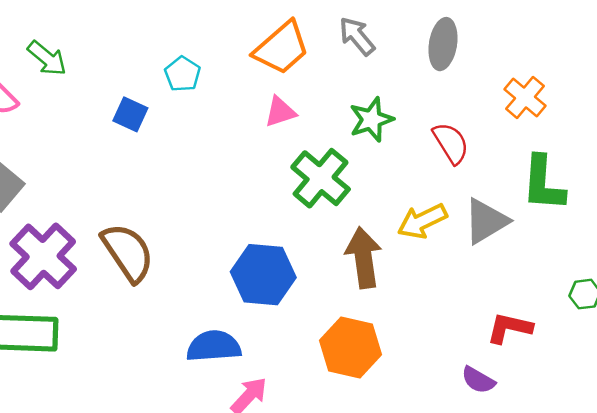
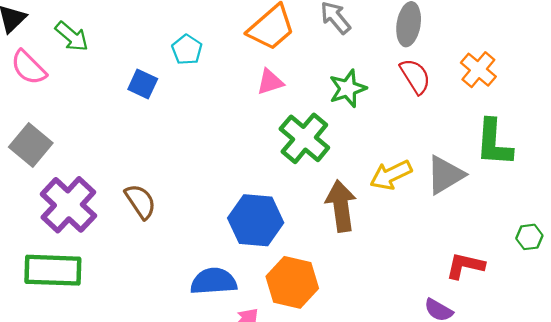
red semicircle: (451, 143) -> (415, 76), moved
brown semicircle: (128, 252) -> (140, 202), size x0.7
orange hexagon: (351, 348) -> (292, 282), moved

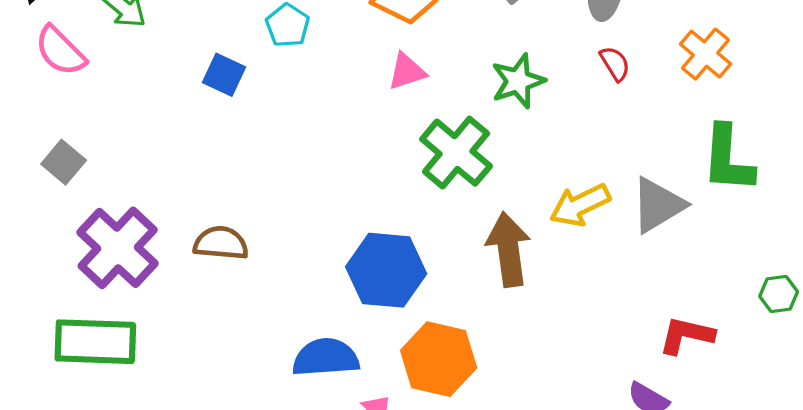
red semicircle: (415, 76) -> (615, 64), size x0.7
gray square: (31, 145) -> (64, 162), size x0.7
brown semicircle: (140, 202) -> (221, 243), turned -51

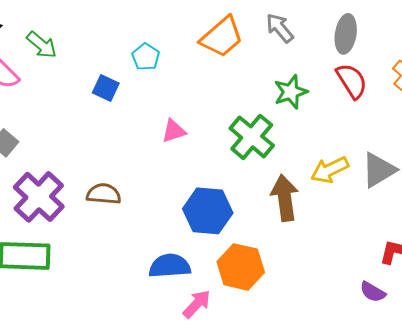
red semicircle: (615, 64) -> (352, 81), size x1.6
pink triangle: (407, 72) -> (174, 131), moved

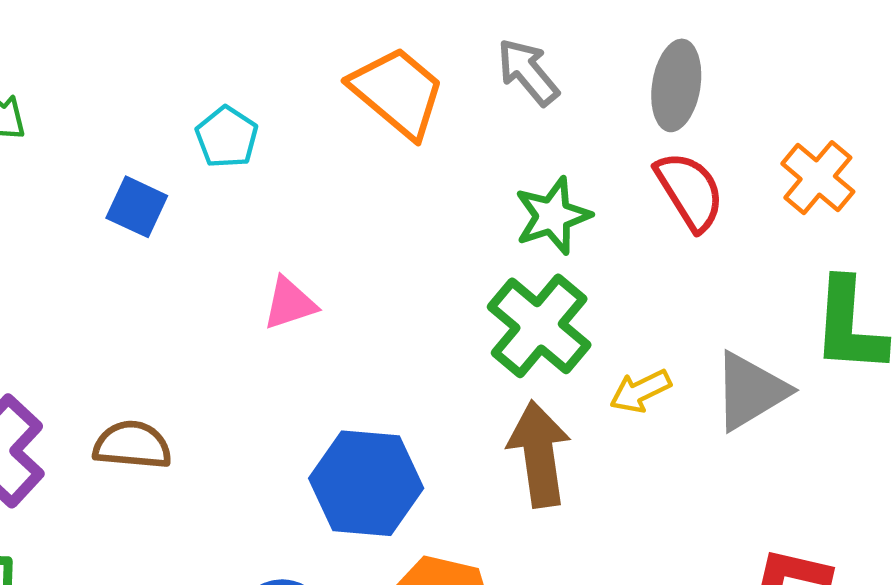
orange trapezoid: (222, 37) -> (398, 92), turned -99
green cross: (252, 137) -> (539, 326), moved
yellow arrow: (330, 170) -> (640, 391), size x0.7

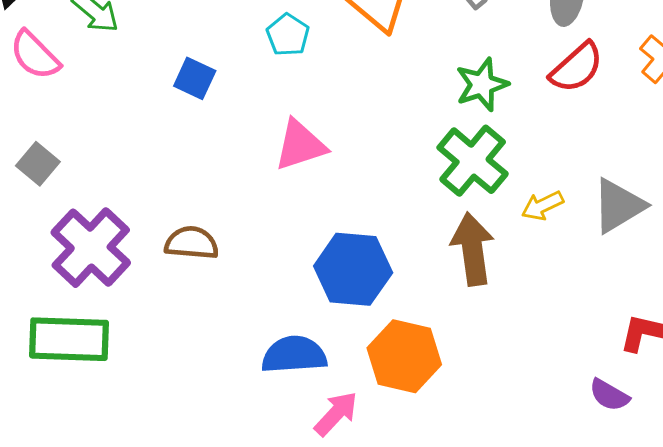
cyan pentagon: (227, 137) -> (288, 35), moved
red semicircle: (690, 191) -> (577, 68), turned 80
pink triangle: (290, 303) -> (300, 145), size x1.4

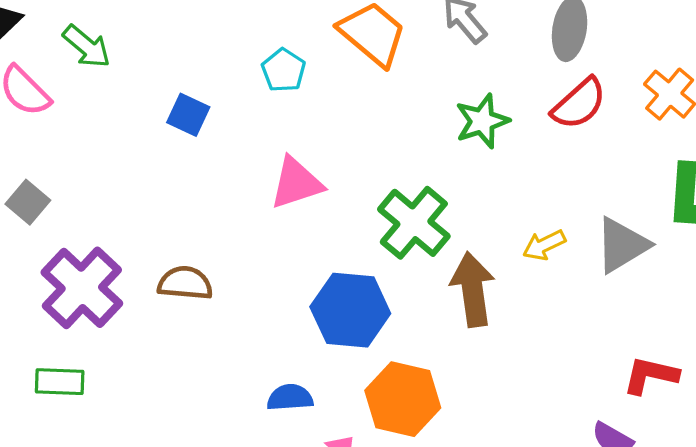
green cross: (473, 161) -> (414, 223), moved
green rectangle: (69, 339) -> (60, 382), size x0.6
blue semicircle: (294, 355) -> (290, 398), size x0.7

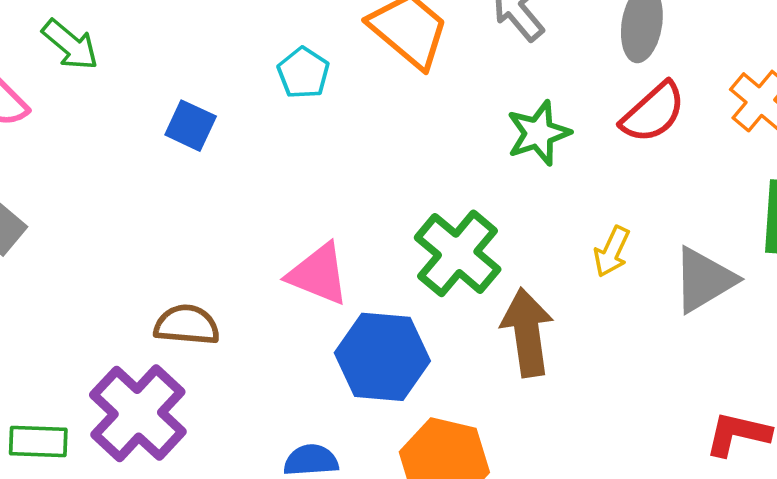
pink triangle: (296, 183) -> (318, 274), moved, turned 40
yellow arrow: (544, 245) -> (612, 252), moved, turned -39
purple cross: (82, 288) -> (138, 413), moved

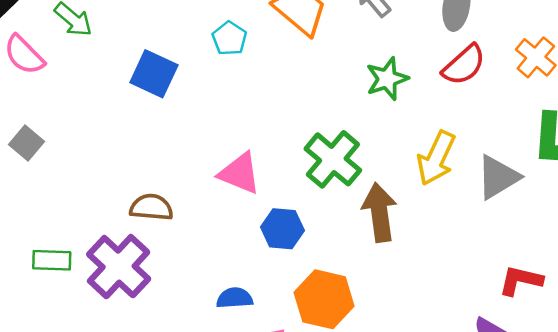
blue square: (191, 126) -> (154, 74), size x1.4
yellow arrow: (612, 252) -> (436, 158), size x1.6
blue hexagon: (382, 357) -> (282, 229), size x0.7
green rectangle: (38, 441) -> (52, 260), moved

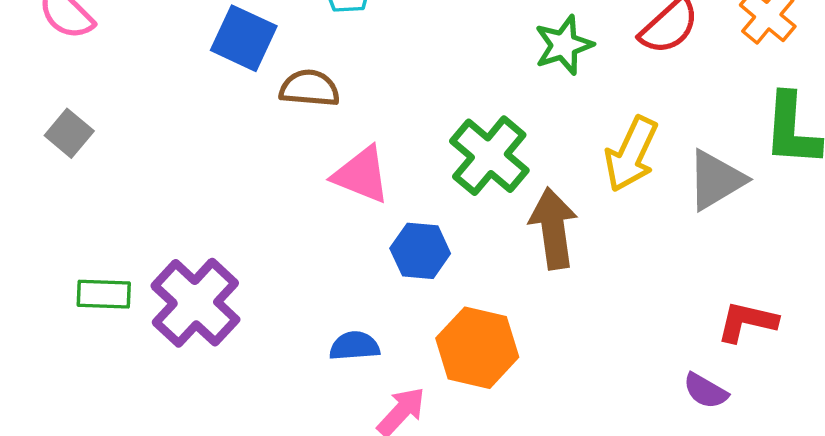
brown semicircle: (151, 207) -> (310, 88), moved

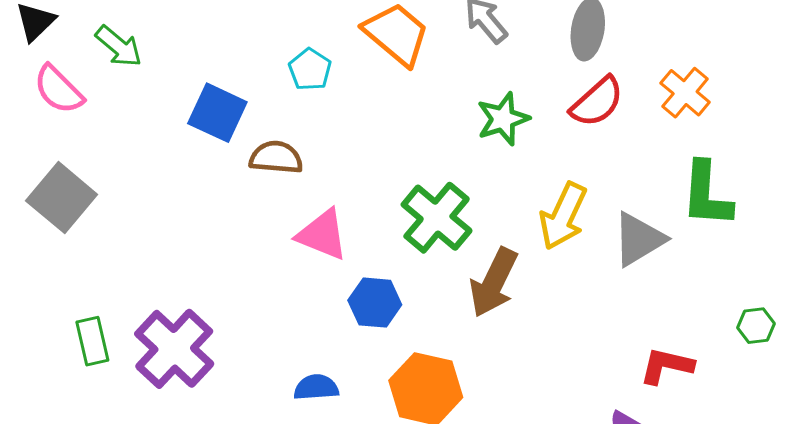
gray square: (69, 133) -> (62, 198), size x1.6
brown arrow: (553, 228) -> (494, 282), turned -146
green rectangle: (104, 294) -> (92, 341), turned 75

